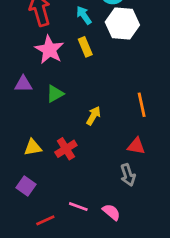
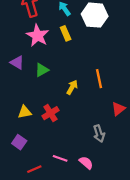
purple triangle: (23, 84) -> (17, 62), turned 32
orange line: (142, 105) -> (99, 79), moved
red triangle: (136, 146) -> (118, 109), moved, turned -48

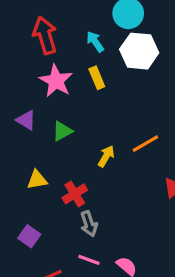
orange line: (99, 79) -> (145, 144), turned 72
yellow triangle: (25, 112) -> (37, 180), moved
gray arrow: (99, 134) -> (89, 224), moved

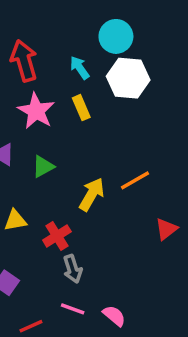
yellow arrow: (106, 156) -> (92, 194), size x1.4

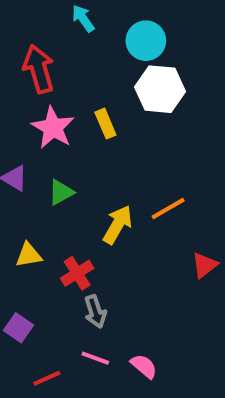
cyan arrow: (80, 68) -> (83, 18), moved

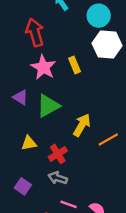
green triangle: (61, 192) -> (48, 106), size x1.5
orange line: (168, 209) -> (108, 139), moved
gray arrow: (95, 312) -> (58, 178), moved, turned 126

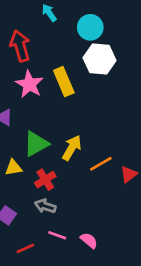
yellow rectangle: (75, 65) -> (64, 82), size x1.5
green triangle: (48, 106) -> (36, 144), moved

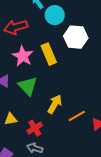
cyan circle: (90, 27) -> (55, 15), moved
red arrow: (20, 46) -> (16, 27), turned -90
green triangle: (36, 144) -> (28, 86), moved, turned -45

